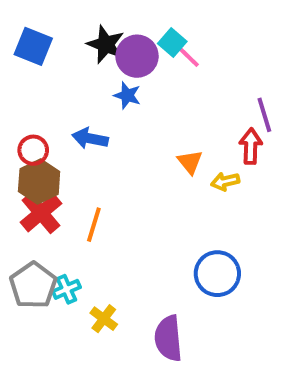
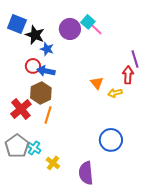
black star: (106, 44) -> (35, 35), moved
blue star: (127, 95) -> (47, 49), moved
red circle: (33, 150) -> (33, 66), moved
brown hexagon: (39, 182) -> (41, 93), moved
cyan cross: (66, 289) -> (34, 148), turned -32

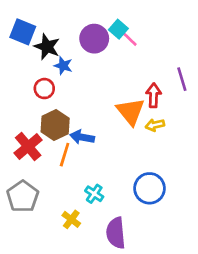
blue arrow: (46, 71) -> (82, 137), moved
red arrow: (128, 75) -> (154, 95), moved
orange triangle: (97, 83) -> (131, 111), size x1.6
cyan cross: (34, 148) -> (94, 194), moved

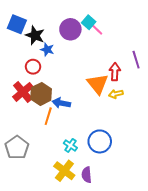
red cross: (28, 147) -> (23, 92), moved
blue circle: (149, 188) -> (100, 141), moved
yellow cross: (71, 219) -> (64, 171), moved, size x1.5
purple semicircle: (116, 233) -> (87, 175), size x0.7

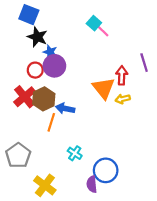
blue square: (17, 24) -> (29, 15), moved
purple circle: (70, 29) -> (54, 66), moved
blue circle: (100, 141) -> (106, 170), moved
yellow cross: (64, 171) -> (45, 185), moved

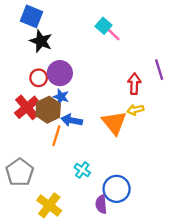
blue star: (50, 52) -> (61, 97), moved
orange triangle: (104, 88) -> (114, 123), moved

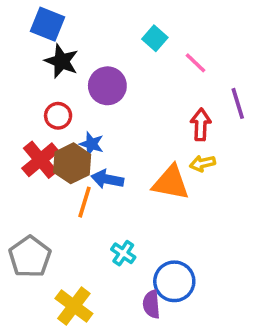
pink line: (113, 34) -> (195, 63), moved
purple circle: (60, 73) -> (107, 86), moved
orange triangle: (114, 123) -> (171, 183), turned -40

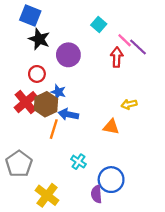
purple line: (238, 103) -> (138, 47), moved, turned -30
red arrow: (201, 125) -> (117, 57), moved
orange triangle: (171, 183) -> (111, 127), moved, size x0.7

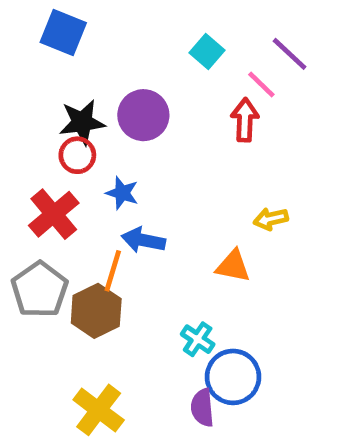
black star: (39, 39) -> (82, 122), moved, turned -30
purple line: (138, 47) -> (290, 54), moved
brown hexagon: (46, 104) -> (96, 311), moved
cyan cross: (78, 162) -> (198, 339), moved
gray pentagon: (19, 164) -> (40, 290), moved

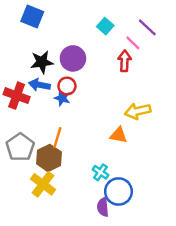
red circle: (77, 155) -> (67, 86), moved
red cross: (54, 214) -> (17, 96), moved, turned -30
yellow arrow: (271, 219) -> (138, 111), size x1.5
blue arrow: (143, 240) -> (39, 85), moved
yellow cross: (99, 410) -> (43, 184), moved

